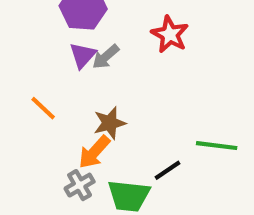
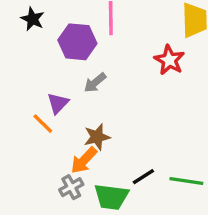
red star: (170, 34) -> (169, 60), moved
purple triangle: (83, 55) -> (58, 103), moved
green line: (217, 146) -> (186, 181), moved

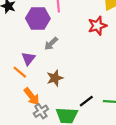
red star: (169, 60) -> (97, 26), turned 30
orange arrow: (84, 160) -> (32, 96), moved, turned -78

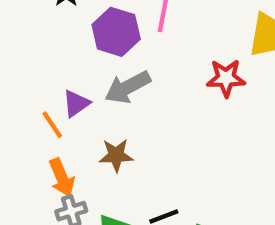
gray arrow: (51, 44) -> (128, 87), size x1.5

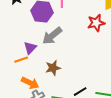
orange line: (52, 125) -> (21, 60), turned -64
orange arrow: (62, 178) -> (30, 83), turned -30

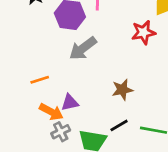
purple triangle: (30, 48) -> (70, 102), moved, turned 32
brown star: (53, 68) -> (122, 90), moved

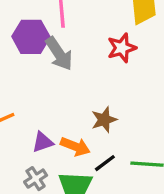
gray arrow: (83, 48) -> (59, 54), moved, turned -80
orange arrow: (51, 112) -> (75, 146), moved

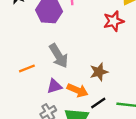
gray arrow: (59, 54) -> (59, 56), moved

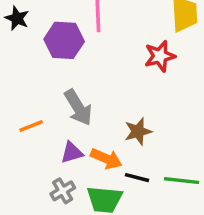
black line: (98, 103) -> (137, 178), turned 49

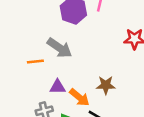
gray arrow: (78, 107) -> (59, 48), moved, turned -40

